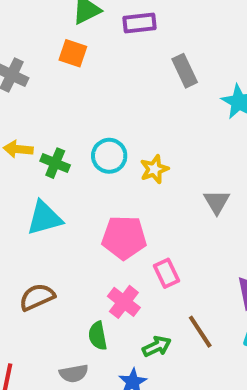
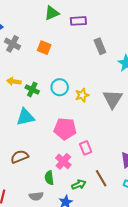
orange square: (73, 53) -> (44, 48), moved
gray triangle: (217, 202) -> (113, 99), moved, size x1.5

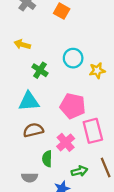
green cross: (32, 89) -> (40, 70), moved
cyan triangle: (25, 117) -> (29, 101), moved
pink rectangle: (86, 148) -> (93, 131), size x1.5
brown semicircle: (20, 157) -> (33, 130), moved

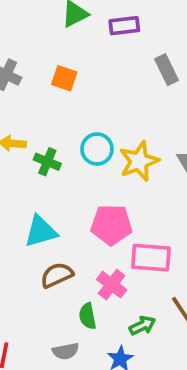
green cross: (40, 70) -> (47, 162), moved
yellow star: (97, 71) -> (139, 161), size x1.5
pink rectangle: (93, 131) -> (151, 258), turned -60

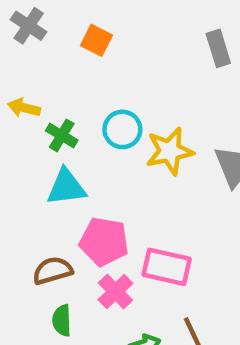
pink pentagon: (111, 225) -> (104, 242), moved
cyan triangle: (41, 231) -> (66, 187), moved
green semicircle: (88, 316) -> (62, 320), moved

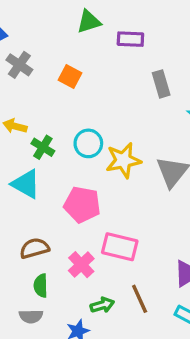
cyan triangle: (66, 187) -> (26, 184), moved, turned 36
pink pentagon: (104, 242) -> (82, 205), moved

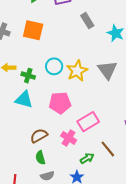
orange square: (70, 76) -> (33, 30), size x1.5
pink rectangle: (120, 247) -> (88, 122), turned -30
green semicircle: (41, 286) -> (40, 158), moved

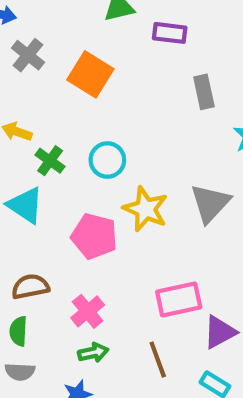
yellow star: (77, 71) -> (146, 209), moved, turned 30
pink rectangle: (88, 122) -> (179, 300), moved
green arrow: (87, 158) -> (93, 353), moved

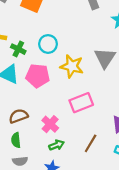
pink pentagon: (94, 236) -> (38, 76), moved
pink rectangle: (179, 300) -> (81, 103), moved
brown line: (158, 360) -> (91, 143), turned 60

